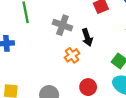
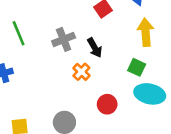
gray cross: (62, 25) -> (64, 39), turned -30

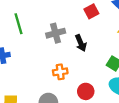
orange cross: (81, 72) -> (60, 72), moved, turned 32

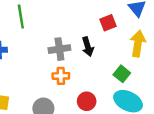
red square: (91, 11) -> (108, 23), moved
gray cross: (56, 33) -> (59, 49), moved

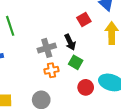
green square: (122, 74) -> (76, 62), moved
red circle: (87, 101) -> (86, 87), moved

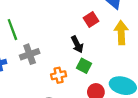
gray cross: (47, 48) -> (30, 54), moved

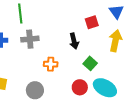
green square: (84, 66) -> (90, 63), moved

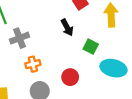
orange cross: (51, 64) -> (33, 64), moved
red circle: (80, 87) -> (70, 77), moved

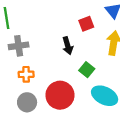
red circle: (70, 77) -> (60, 95), size x1.6

